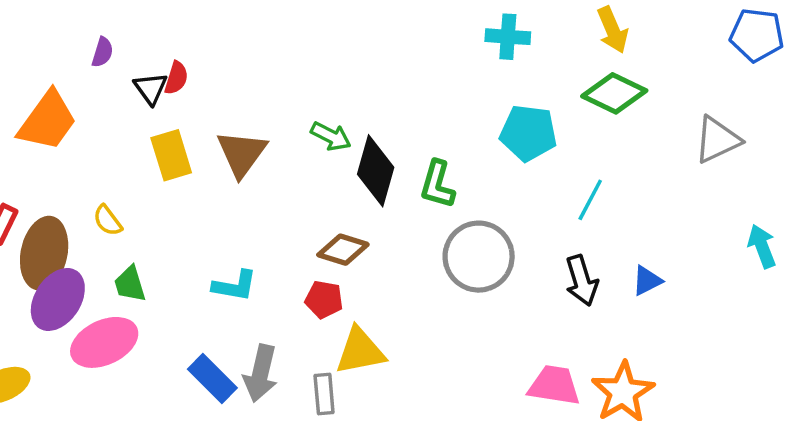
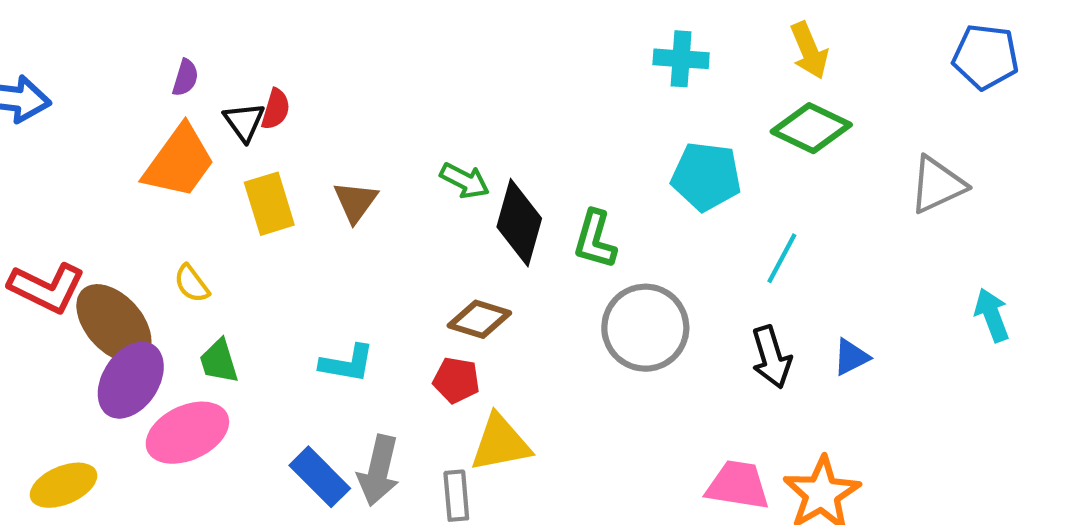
orange trapezoid: (48, 121) -> (179, 162), moved
brown triangle: (242, 153) -> (355, 202), size x0.7
brown ellipse: (44, 253) -> (114, 323), turned -54

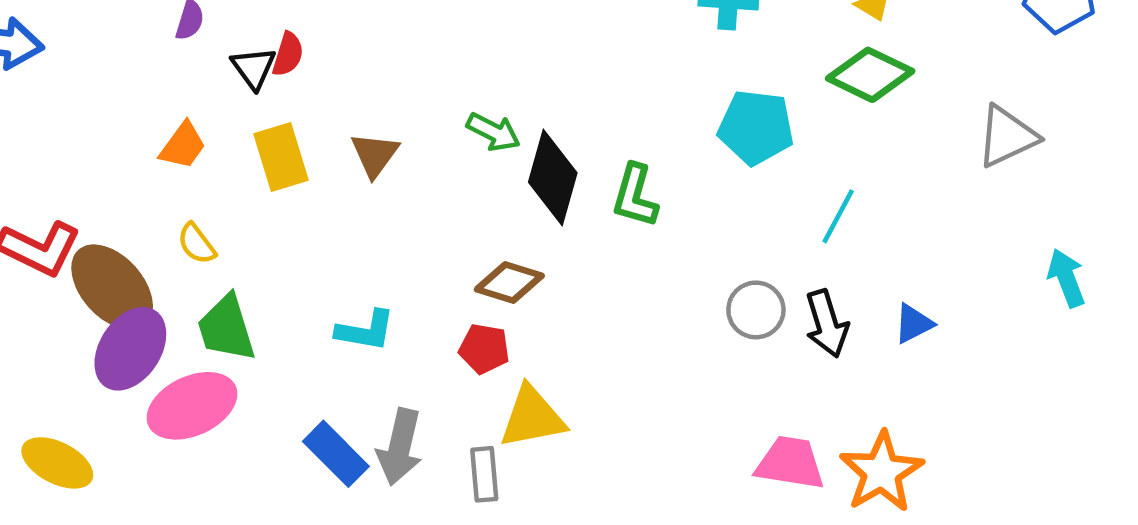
orange trapezoid: (179, 162) -> (183, 146), moved, size x0.6
gray circle: (645, 328) -> (756, 310), moved, size x0.6
green trapezoid: (219, 361) -> (226, 328), size x1.4
yellow ellipse: (64, 485) -> (57, 463), turned 50

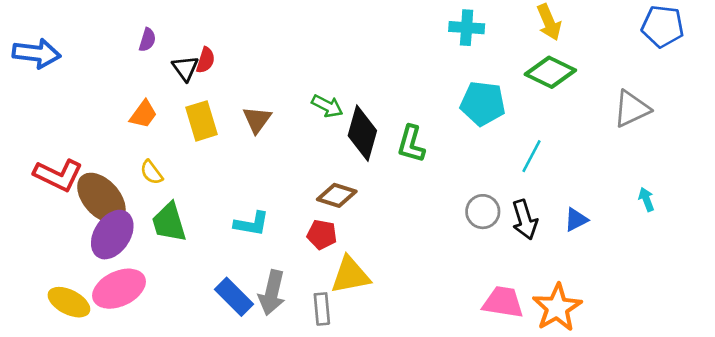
cyan arrow: (1066, 278) -> (646, 199), moved, size x0.7
pink ellipse: (192, 406) -> (119, 289), moved

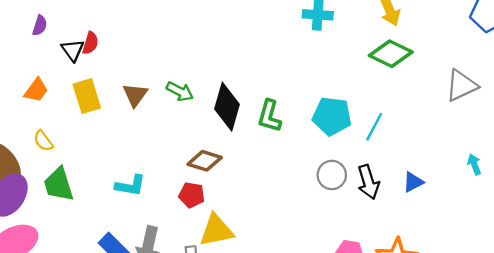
cyan pentagon: (483, 103) -> (332, 116), moved
green arrow: (327, 106) -> (180, 91), moved

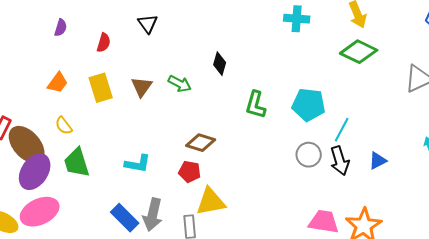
black triangle: (73, 50) -> (148, 24), moved
black diamond: (227, 107) -> (220, 64), moved, size x0.6
cyan line: (374, 127) -> (342, 130), moved

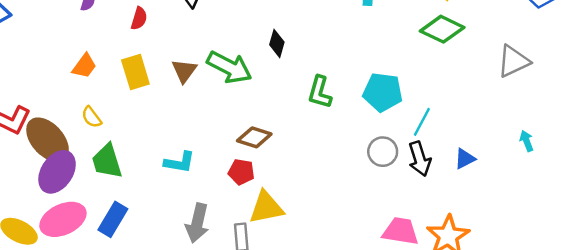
green arrow: (180, 84) -> (229, 67), size x1.6
blue rectangle: (125, 218) -> (113, 219), moved, turned 76

